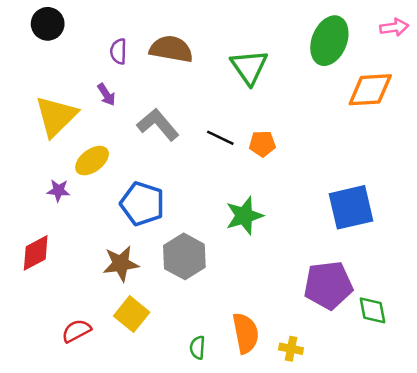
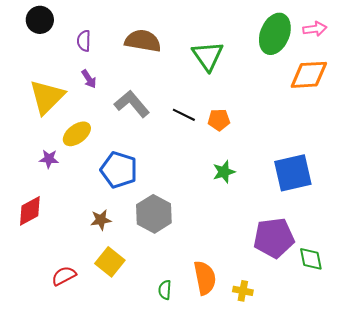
pink arrow: (394, 27) -> (315, 29), moved
purple semicircle: (118, 51) -> (84, 41), moved
green star: (244, 216) -> (224, 172), moved, size x0.7
brown star: (121, 264) -> (101, 220), size x0.7

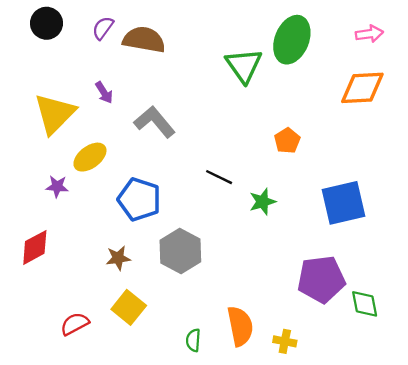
green ellipse: (275, 34) -> (292, 40), moved
purple semicircle: (84, 41) -> (103, 28), moved, turned 35
brown semicircle: (143, 41) -> (144, 40), moved
black line: (184, 115) -> (219, 177), moved
orange pentagon: (219, 120) -> (287, 141), moved, turned -30

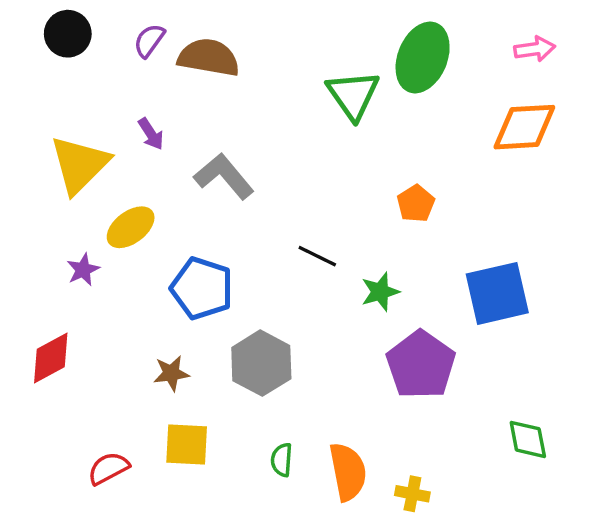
purple star: (57, 186) -> (83, 270), turned -30
purple pentagon: (321, 279) -> (421, 365), moved, turned -30
yellow square: (129, 307) -> (187, 445), turned -36
green semicircle: (193, 340) -> (282, 460), moved

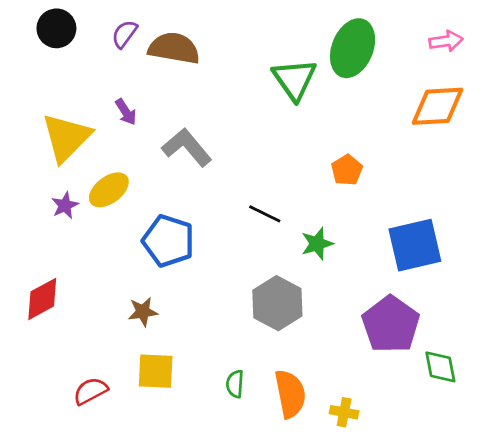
purple star: (83, 270) -> (65, 205), moved
gray hexagon: (261, 363) -> (277, 303), moved
purple pentagon: (421, 365) -> (391, 324), moved

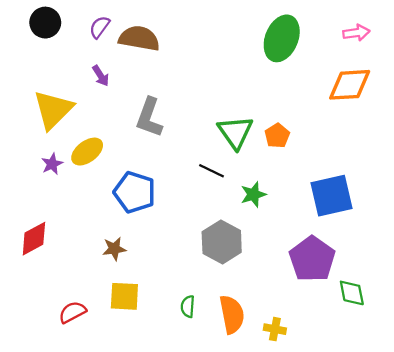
green triangle: (294, 79) -> (235, 132), moved
purple arrow: (126, 112) -> (101, 76), moved
gray L-shape: (187, 147) -> (149, 118), turned -120

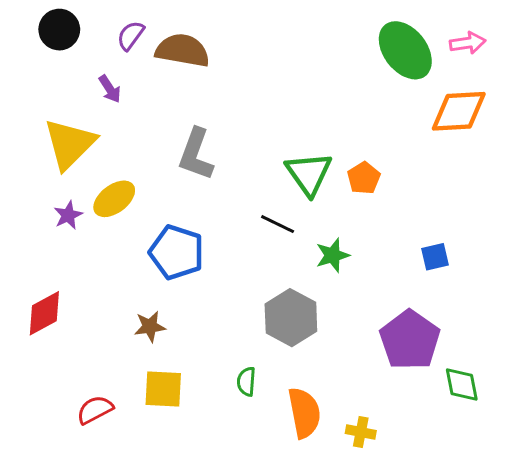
green ellipse: (282, 38) -> (405, 50), moved, turned -60
purple arrow: (101, 76) -> (110, 89), moved
blue square: (331, 196) -> (435, 257), size x0.5
green semicircle: (188, 306) -> (246, 382), moved

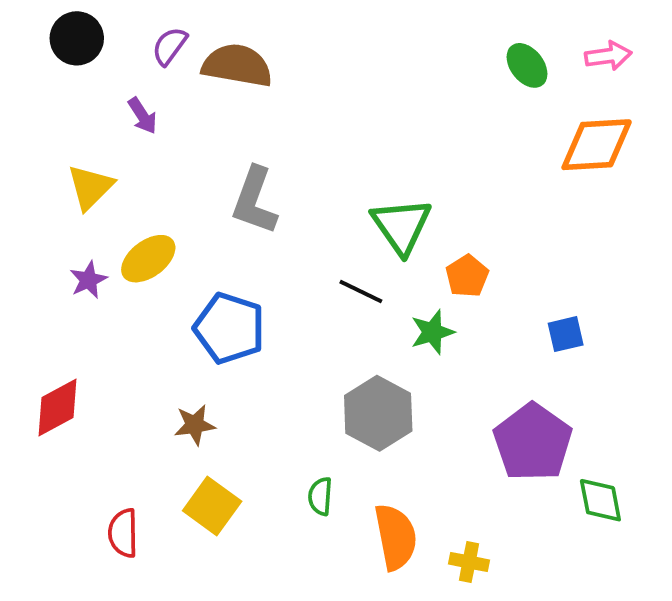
green ellipse: (405, 50) -> (527, 65), size x0.6
yellow triangle: (70, 144) -> (90, 187), size x0.7
orange pentagon: (364, 178) -> (467, 276), moved
yellow square: (163, 389) -> (212, 506), turned 33
red semicircle: (95, 410) -> (123, 533), turned -63

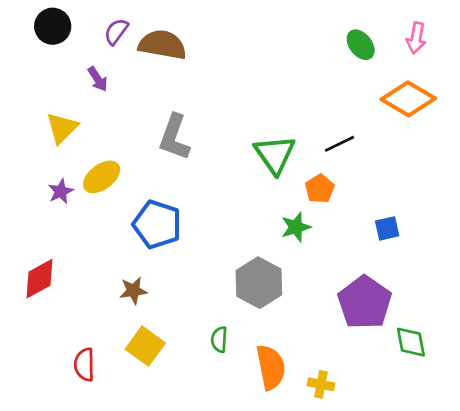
pink arrow: (608, 56) -> (416, 38), turned 108
orange diamond: (597, 145) -> (408, 99), turned 34
black line: (361, 292) -> (340, 144), moved, turned -52

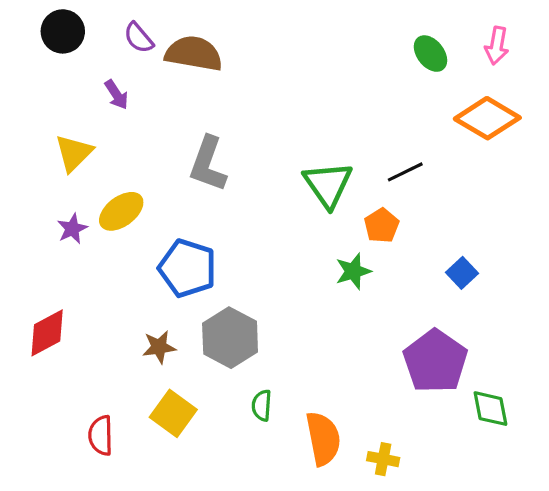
purple semicircle: (116, 31) -> (139, 38), turned -76
blue square: (387, 228) -> (462, 273), turned -30
gray hexagon: (259, 283) -> (230, 338), moved

